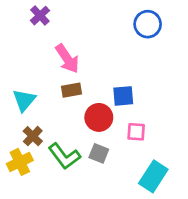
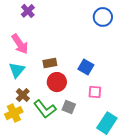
pink arrow: (67, 59) -> (20, 44), moved
blue square: (123, 96) -> (86, 67), turned 35
red circle: (99, 117) -> (57, 82), moved

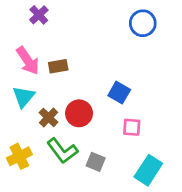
brown rectangle: (50, 63) -> (58, 66), moved
brown cross: (23, 95) -> (49, 117), moved
gray square: (69, 107) -> (96, 162), moved

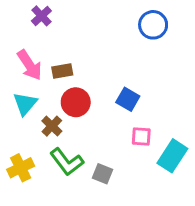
red circle: (79, 113) -> (76, 102), moved
cyan rectangle: (148, 170) -> (172, 156), moved

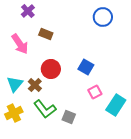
brown rectangle: (62, 71) -> (46, 34), moved, turned 32
cyan triangle: (25, 104) -> (15, 84), moved
pink square: (141, 136) -> (95, 92), turned -32

